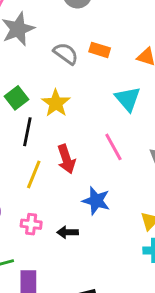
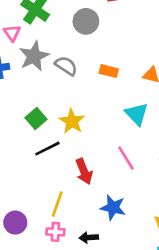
gray semicircle: (66, 54) -> (66, 66), moved
black line: (27, 132) -> (47, 149), turned 55
yellow line: (34, 174) -> (57, 204), moved

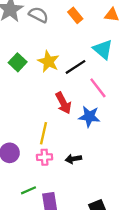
orange rectangle: (109, 71) -> (75, 15), turned 42
black line: (47, 149) -> (76, 67), moved
blue star: (113, 208) -> (89, 117), moved

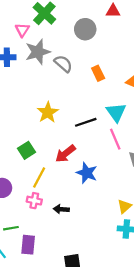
yellow star: (48, 61) -> (48, 112), moved
green square: (18, 62) -> (27, 150), moved
pink line: (98, 88) -> (115, 139), moved
red arrow: (63, 103) -> (65, 154), turned 65

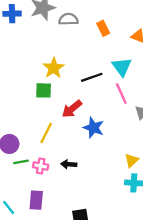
gray semicircle: (63, 64) -> (68, 19), turned -42
green square: (27, 150) -> (44, 90), moved, turned 35
pink cross: (34, 201) -> (41, 166), moved
green line: (11, 228) -> (21, 162), moved

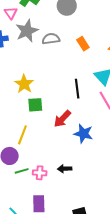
yellow star: (54, 68) -> (24, 84), moved
black line: (92, 77) -> (77, 89), turned -72
yellow line: (46, 133) -> (22, 135), moved

